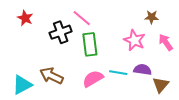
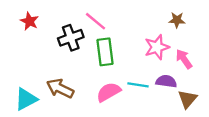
pink star: (134, 40) -> (157, 47), turned 30
pink arrow: (166, 42) -> (184, 59), moved

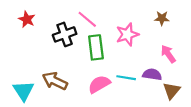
pink star: (157, 47) -> (127, 34), moved
cyan triangle: (26, 99) -> (24, 91), turned -35

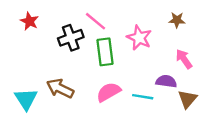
pink star: (127, 34) -> (139, 38), turned -30
cyan line: (126, 78) -> (143, 97), moved

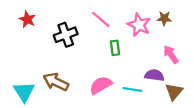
pink line: (96, 21) -> (101, 19), moved
pink star: (139, 38) -> (139, 25), moved
green rectangle: (105, 52) -> (115, 48), moved, size x0.6

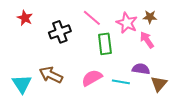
green rectangle: (115, 48) -> (105, 44), size x1.5
pink arrow: (171, 54) -> (147, 40), moved

